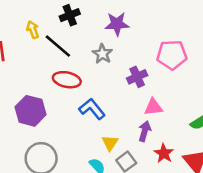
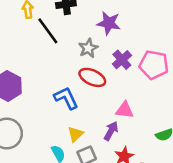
purple cross: (137, 77) -> (122, 60), moved, turned -30
red ellipse: (67, 80) -> (92, 77), moved

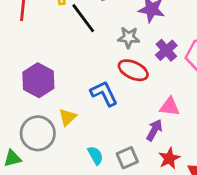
gray star: (88, 48) -> (129, 37), turned 30
yellow triangle: (75, 134) -> (68, 117), moved

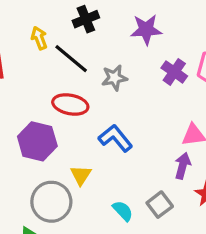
gray star: (129, 37) -> (114, 78), moved
red ellipse: (133, 70) -> (70, 104), moved

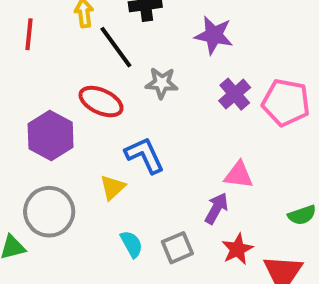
yellow triangle: (81, 175) -> (112, 187), moved

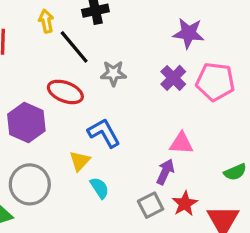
purple star: (214, 35) -> (189, 33), moved
cyan semicircle: (132, 244) -> (99, 188), moved
gray square: (177, 248) -> (151, 205), moved

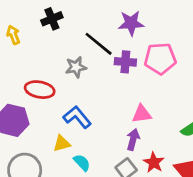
black line: (74, 47) -> (99, 44), moved
purple cross: (173, 78) -> (125, 62), turned -30
yellow triangle: (80, 161) -> (62, 144), turned 42

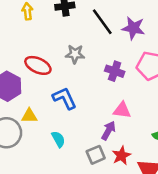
black line: (99, 44) -> (102, 22), moved
purple cross: (125, 62) -> (115, 71), moved
yellow triangle: (62, 144) -> (29, 116), moved

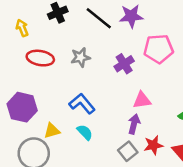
red ellipse: (38, 65) -> (40, 58), moved
purple cross: (115, 71) -> (124, 64), turned -36
cyan semicircle: (58, 139) -> (85, 132), moved
red star: (121, 155) -> (153, 145), turned 30

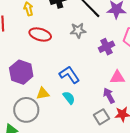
gray star: (80, 57) -> (78, 30), moved
purple arrow: (134, 124) -> (109, 96), turned -49

